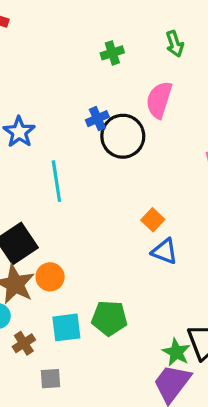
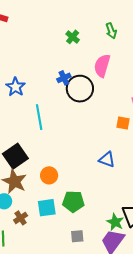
green cross: (112, 53) -> (73, 37), turned -32
orange square: (153, 220) -> (123, 123), moved, turned -32
orange circle: (50, 277) -> (49, 175), moved
gray square: (50, 379) -> (77, 236), moved

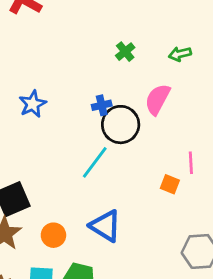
green arrow: (111, 31) -> (180, 54), turned 84
cyan line: (39, 117) -> (95, 162), moved, turned 35
blue triangle: (107, 160) -> (105, 226), moved, size x1.4

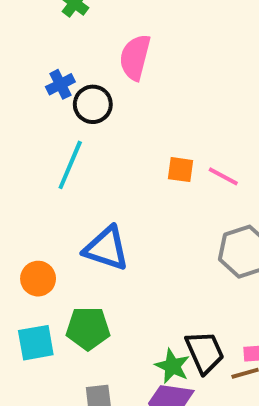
black circle: (121, 125) -> (93, 104), size x0.7
pink line: (191, 163) -> (223, 176), moved, turned -45

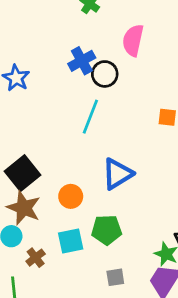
blue cross: (60, 84) -> (82, 61), size x1.4
blue triangle: (106, 248) -> (117, 174), turned -48

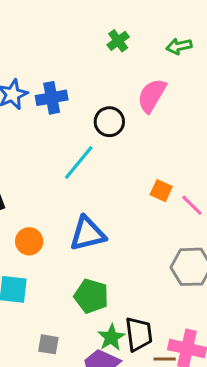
blue cross: (82, 61) -> (52, 98), moved
green pentagon: (107, 230) -> (91, 296), moved

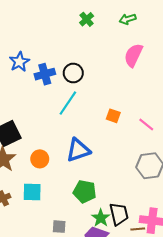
pink semicircle: (152, 96) -> (133, 55), moved
blue cross: (52, 98) -> (45, 74), moved
black circle: (109, 122) -> (73, 73), moved
orange square: (161, 191) -> (113, 116), moved

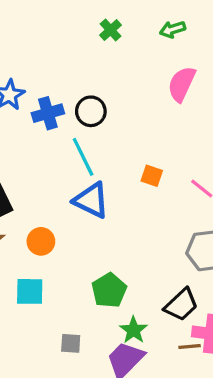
cyan line: (68, 103) -> (83, 157), turned -60
blue triangle: (78, 150) -> (91, 200), moved, turned 45
green pentagon: (85, 192) -> (109, 290), turned 30
black trapezoid: (119, 214) -> (181, 305), moved, turned 60

